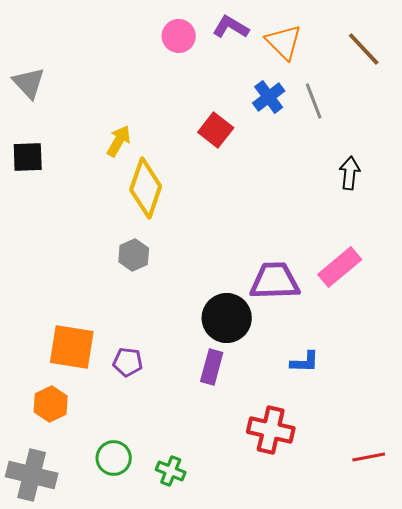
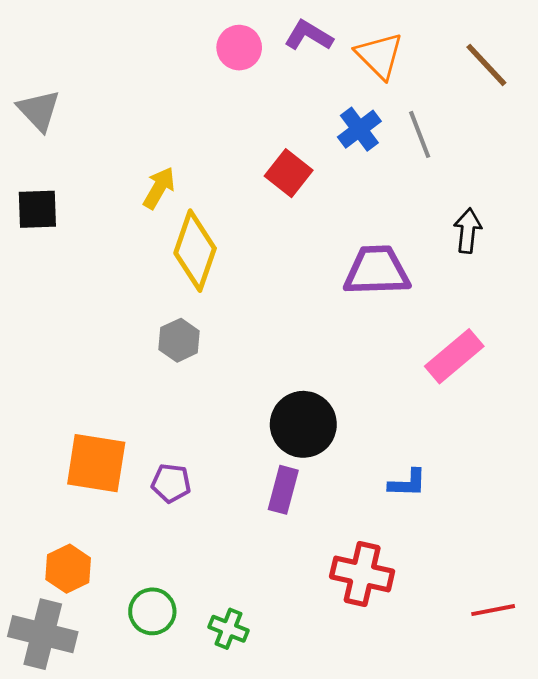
purple trapezoid: (275, 281) -> (377, 271), moved
orange hexagon: (51, 404) -> (68, 569), moved

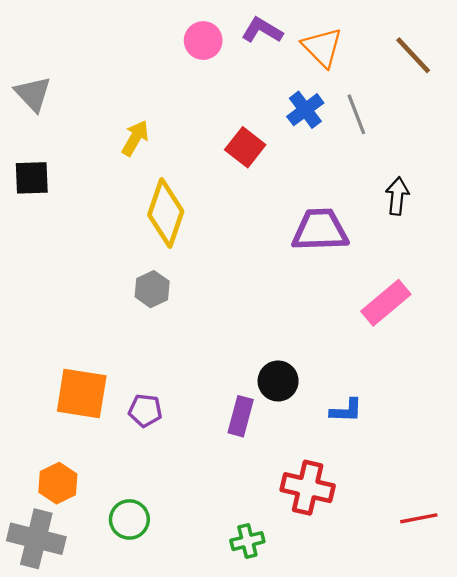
yellow arrow: (159, 188) -> (135, 138), moved
black circle: (303, 424) -> (278, 381), moved, size x0.7
green cross: (228, 629) -> (247, 541), moved, turned -36

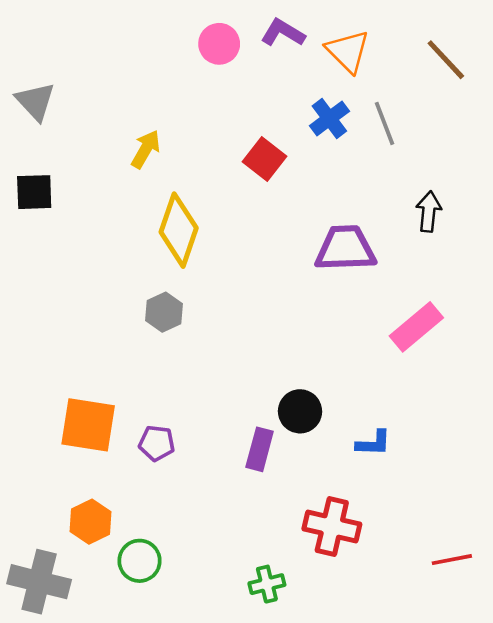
orange hexagon: (58, 483) -> (91, 522), moved

